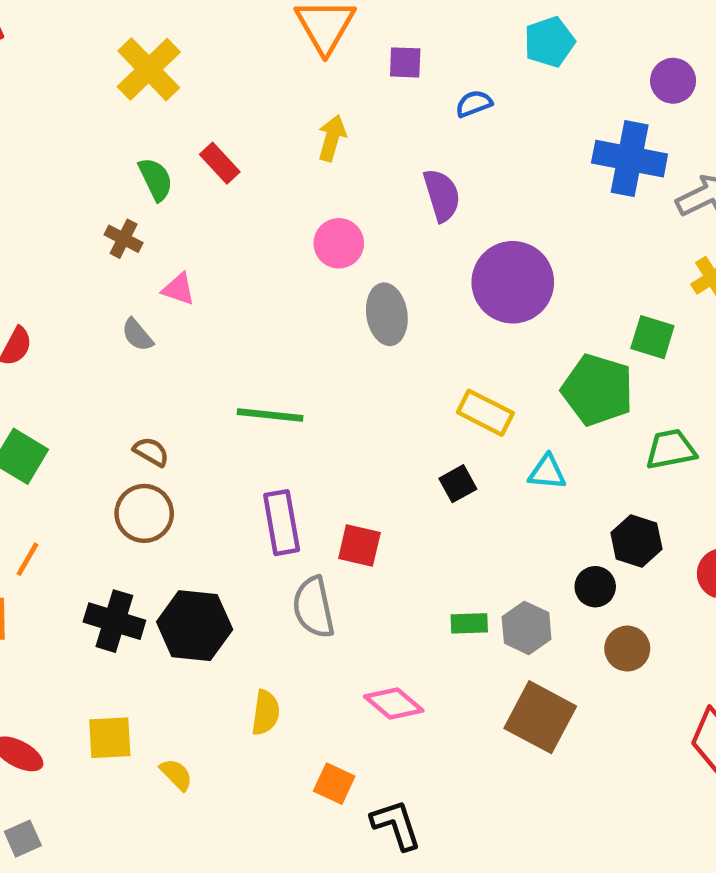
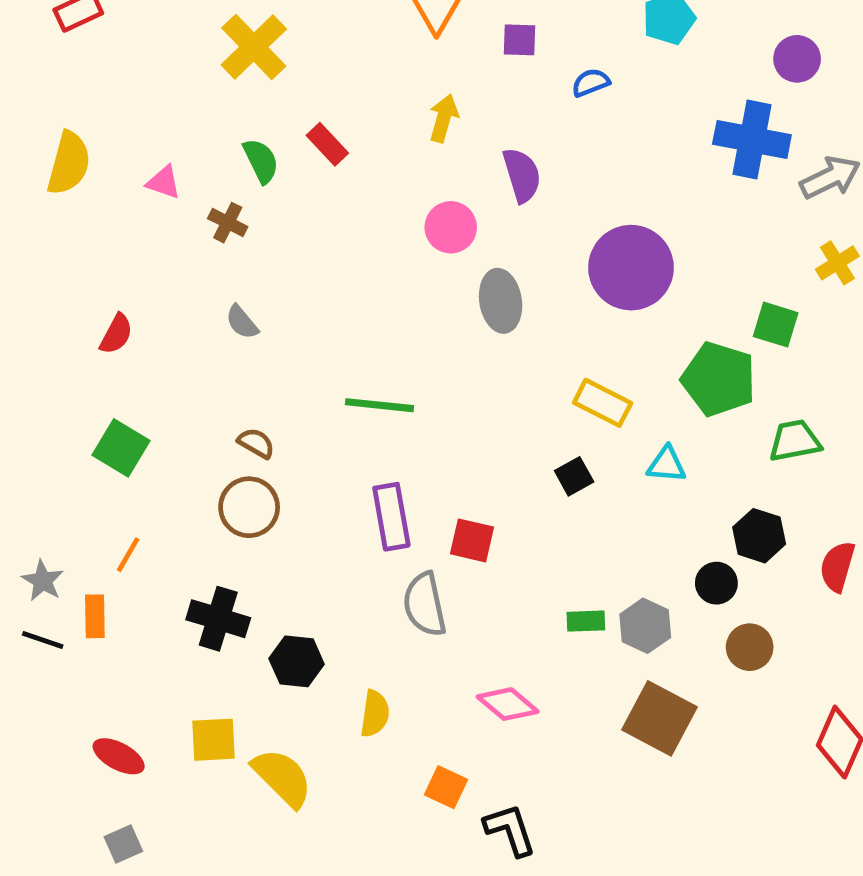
purple semicircle: (442, 195) -> (522, 175), moved
pink triangle: (179, 289) -> (164, 182), moved
black hexagon: (195, 626) -> (297, 661), moved, size x0.7
yellow semicircle: (176, 774) -> (282, 778), size x1.8

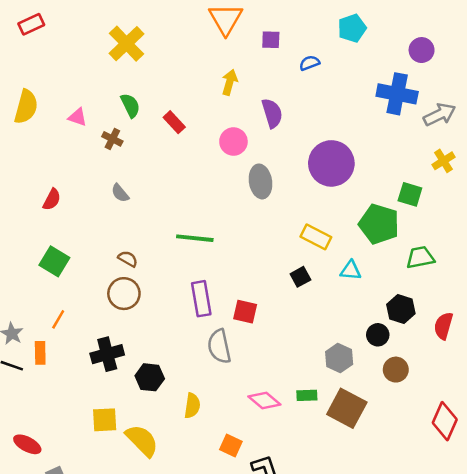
red rectangle: (327, 144) -> (174, 122), moved
black cross: (218, 619) -> (107, 354), turned -32
green rectangle: (586, 621) -> (307, 395), moved
red ellipse: (119, 756) -> (27, 444), moved

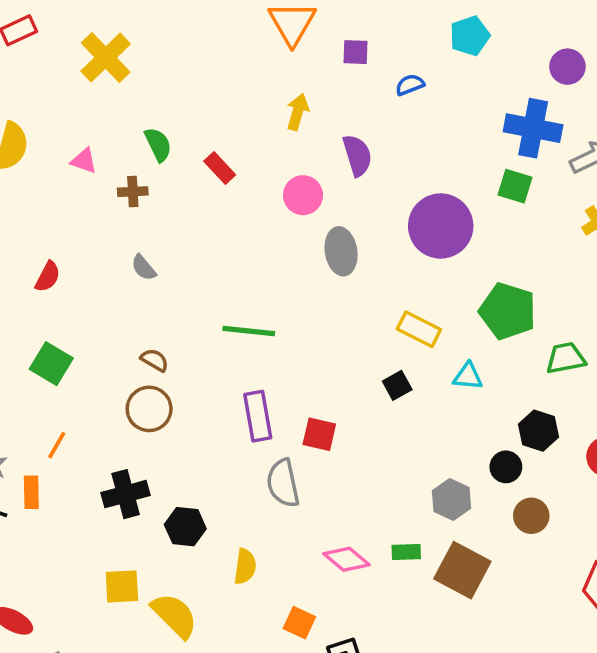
yellow cross: (127, 44) -> (106, 58), moved
brown cross: (112, 139) -> (133, 192), turned -30
green square: (410, 194) -> (515, 186), moved

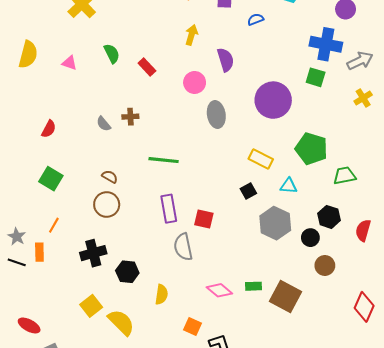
brown cross: (133, 192) -> (130, 117), moved
gray hexagon: (452, 499) -> (275, 223), moved, size x1.4
yellow square: (122, 586) -> (91, 306), turned -35

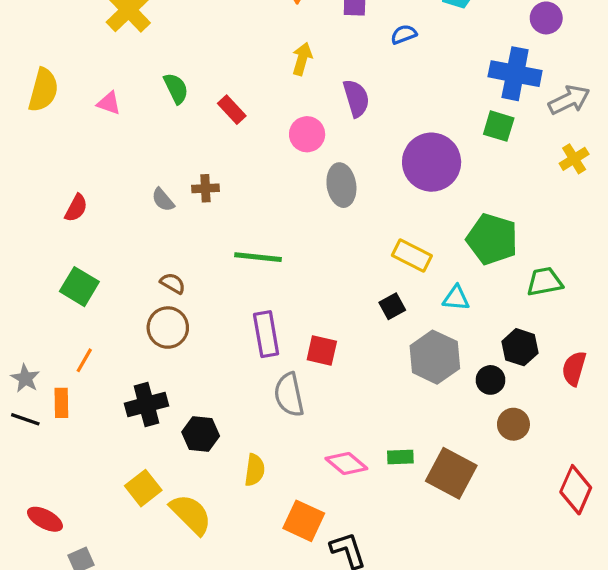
orange square: (192, 327) -> (304, 521), size x1.4

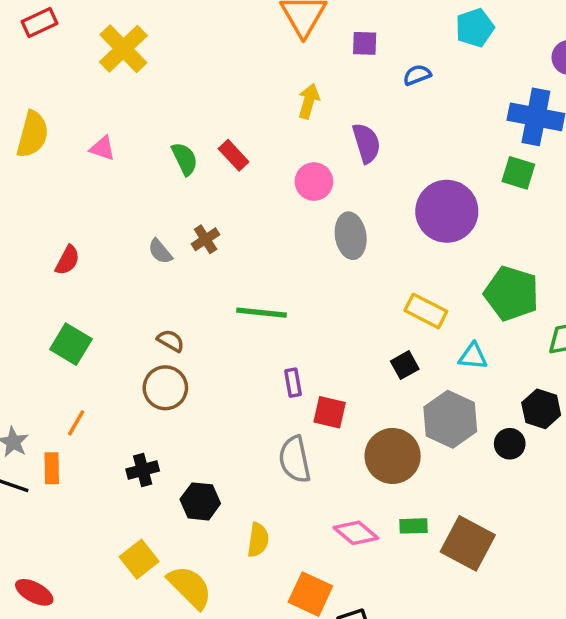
green semicircle: (176, 88) -> (185, 159), moved
brown cross: (205, 188) -> (206, 239), turned -30
purple rectangle: (266, 334) -> (293, 383), moved, size x0.6
black cross: (147, 405) -> (143, 470), size x0.7
brown circle: (513, 424) -> (393, 456), moved, size x1.6

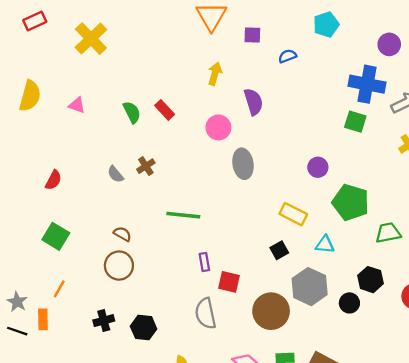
purple circle: (447, 211) -> (318, 167), moved, size x0.5
black hexagon: (200, 501) -> (144, 328), moved

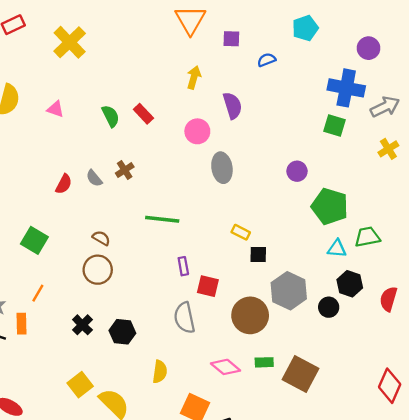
red semicircle: (53, 180) -> (64, 184), moved
yellow rectangle: (293, 214) -> (241, 232), moved, size x0.7
cyan triangle: (325, 244) -> (337, 249), moved
black square: (279, 250) -> (258, 254), turned 30
black cross: (104, 321) -> (82, 325), turned -30

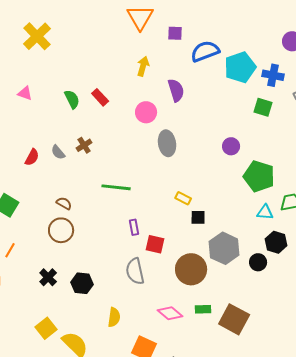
cyan pentagon: (305, 28) -> (240, 67), moved, size x1.4
blue semicircle: (267, 60) -> (205, 51), size x1.8
blue cross: (346, 88) -> (273, 75), size x0.7

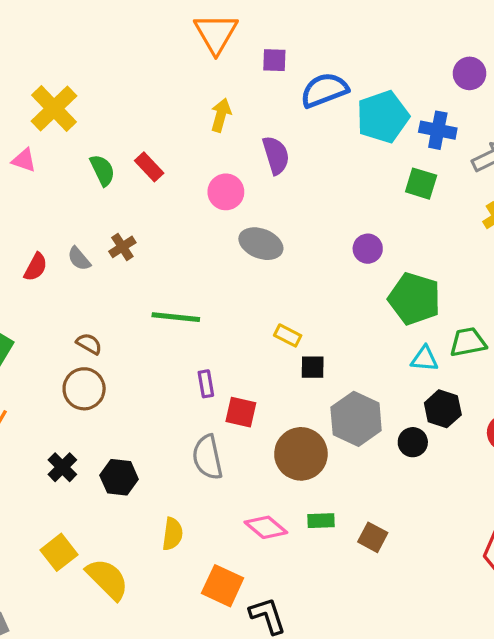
yellow cross: (37, 36) -> (54, 108), moved
gray ellipse: (167, 143) -> (261, 244), turned -60
brown square: (234, 319) -> (373, 537), size x0.6

